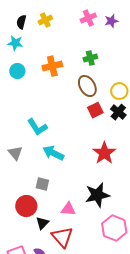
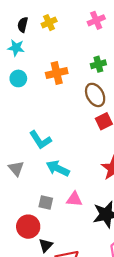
pink triangle: (68, 209) -> (74, 199), moved

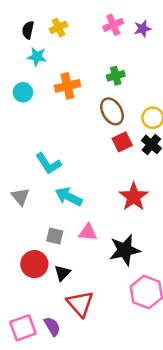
cyan star: (16, 48) -> (37, 57), moved
black triangle: (46, 245) -> (62, 273), moved

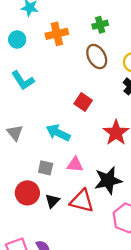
red square: (122, 142) -> (83, 102), moved, turned -30
cyan L-shape: (48, 164) -> (23, 80), moved
red triangle: (80, 304) -> (82, 201), moved, turned -35

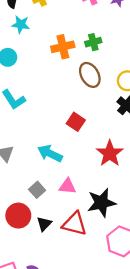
orange cross: (57, 34) -> (63, 47), moved
gray square: (46, 168) -> (37, 190), turned 35

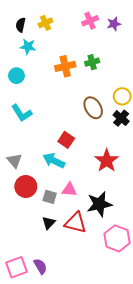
brown ellipse: (90, 75) -> (93, 108), moved
red square: (76, 122) -> (66, 140), moved
gray square: (37, 190) -> (50, 197), moved, turned -32
red circle: (18, 216) -> (26, 187), moved

